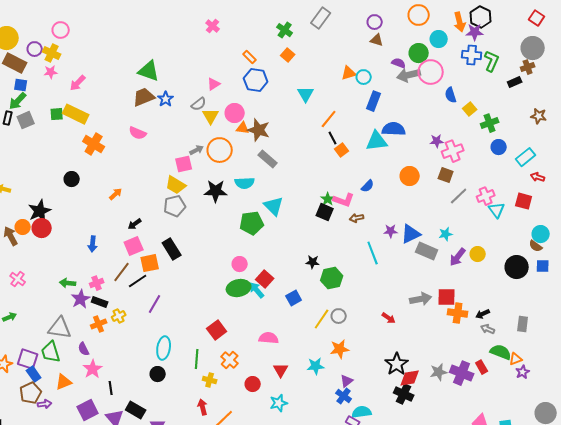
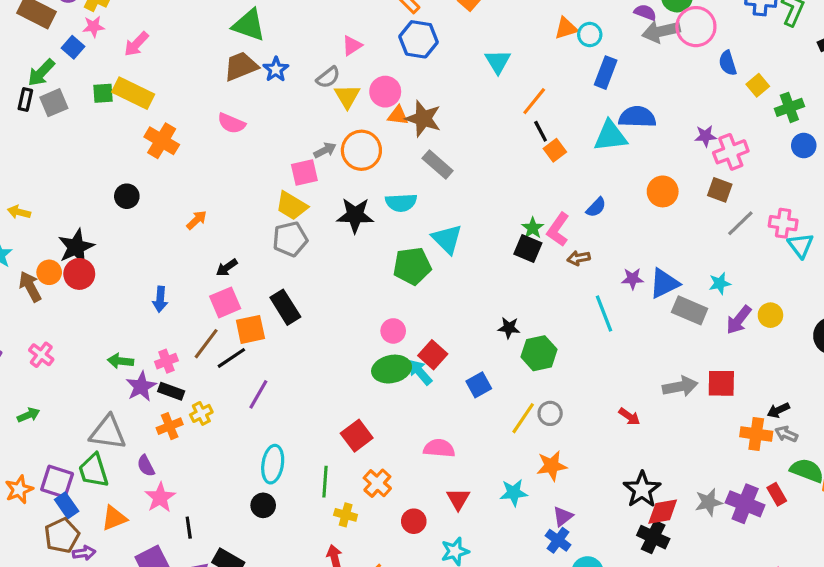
blue square: (21, 85) -> (73, 47), moved, turned 32
pink cross: (486, 196) -> (783, 223), turned 30
pink L-shape: (344, 200) -> (558, 230), turned 105
orange cross: (458, 313) -> (756, 434), moved

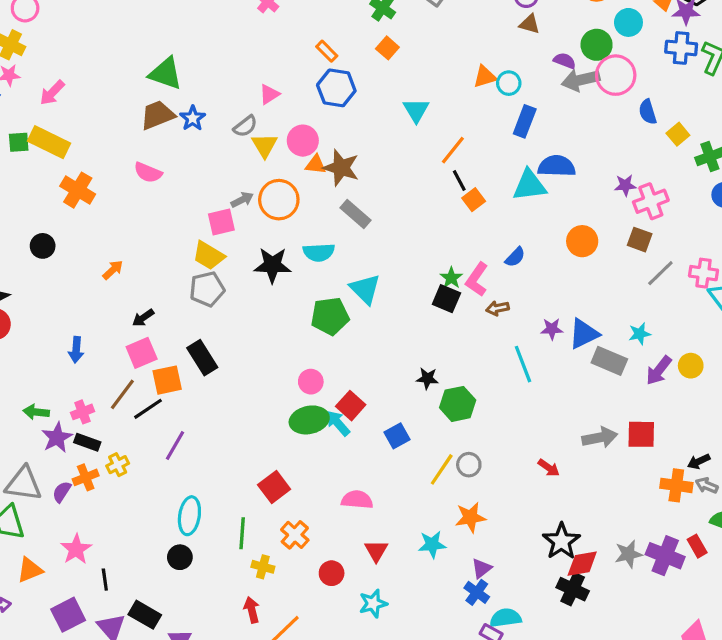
purple semicircle: (146, 466) -> (62, 492), moved, turned 60

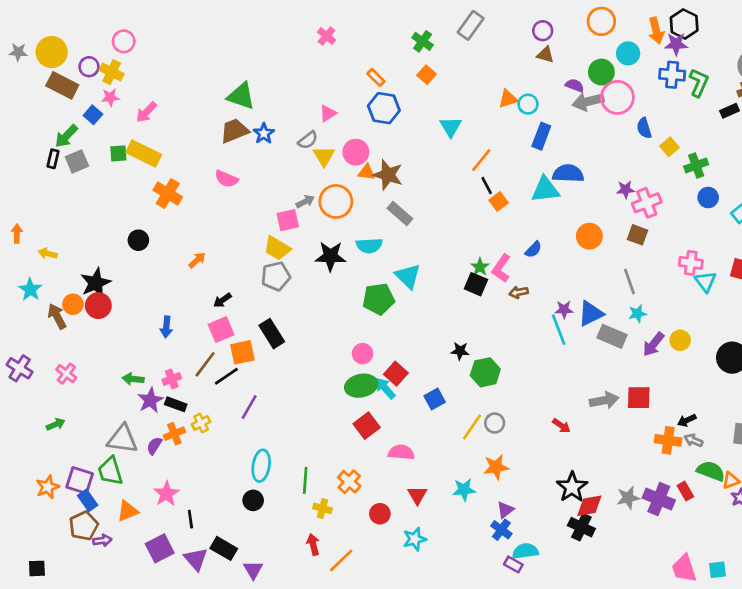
gray line: (660, 273) -> (629, 282), moved, turned -65
cyan line: (523, 364) -> (559, 330), moved
red square: (274, 487) -> (367, 426), moved

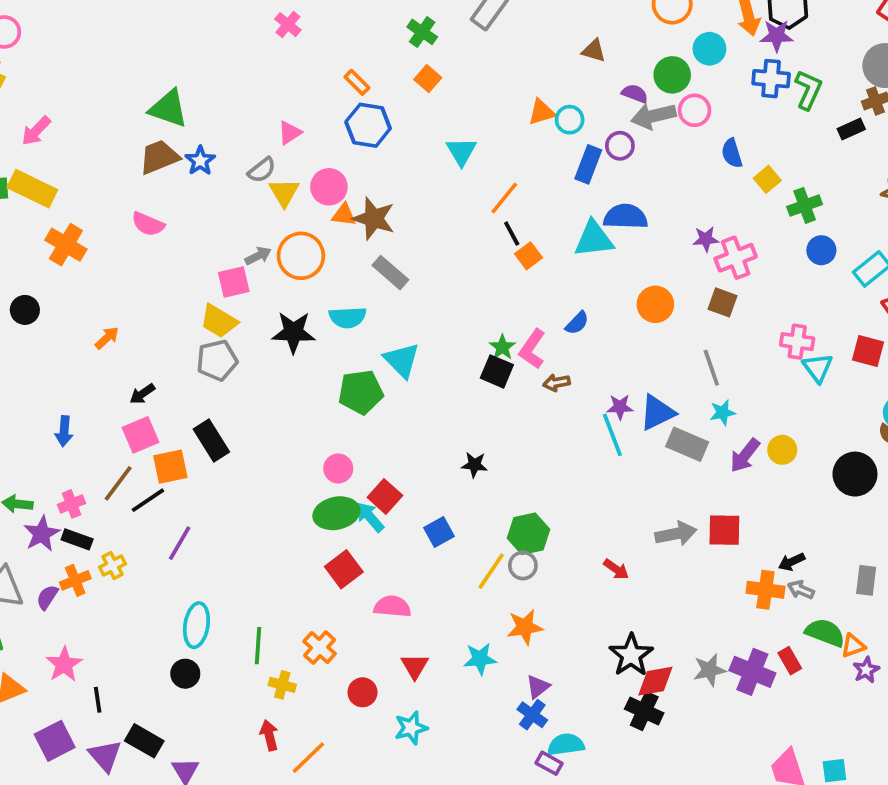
purple circle: (543, 31) -> (620, 146), moved
pink circle: (617, 97) -> (695, 110), size x0.7
green hexagon: (485, 372) -> (529, 534), moved

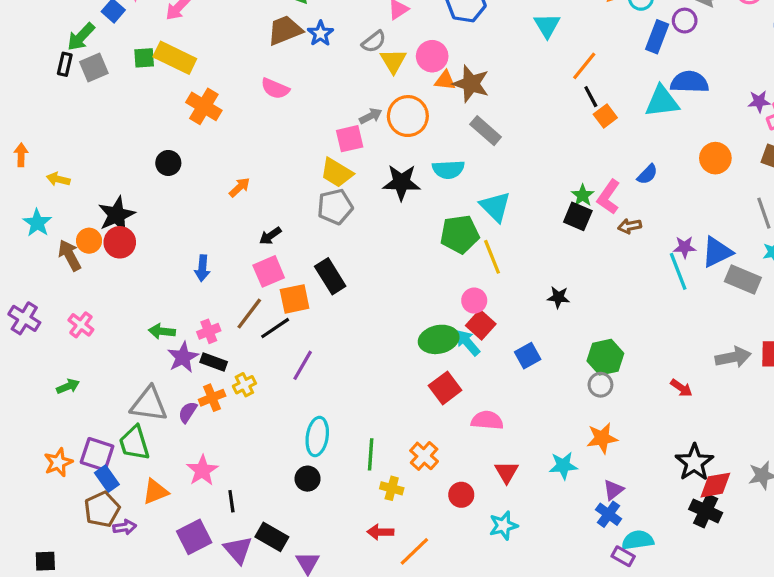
pink circle: (338, 468) -> (474, 301), moved
yellow line: (491, 571) -> (492, 257), moved, turned -56
red arrow: (269, 735) -> (380, 532), turned -75

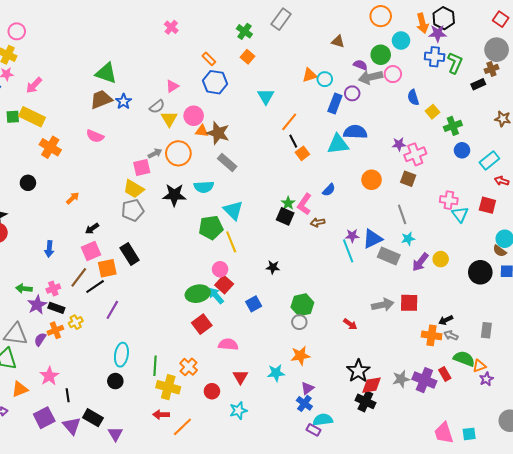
yellow cross: (392, 488) -> (168, 387), size x1.6

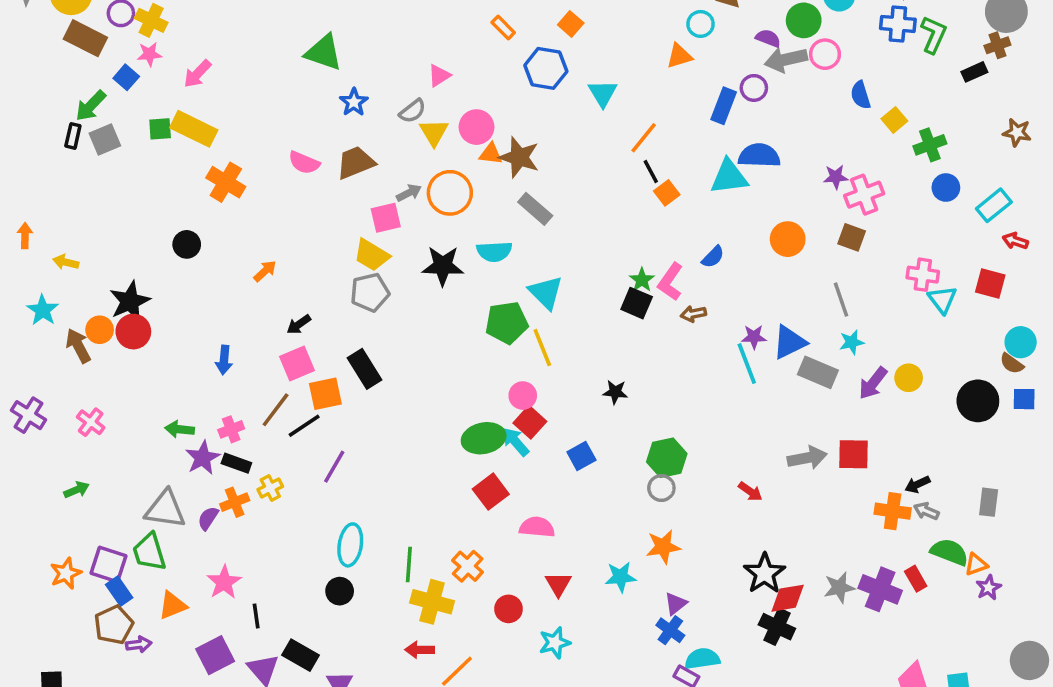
cyan circle: (325, 79) -> (701, 24), moved
blue hexagon: (215, 82) -> (546, 68), moved
brown trapezoid: (101, 99) -> (356, 163), moved

